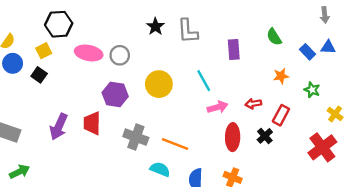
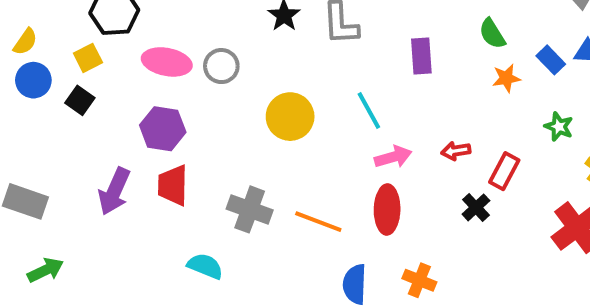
orange star: (281, 76) -> (506, 78), moved
purple hexagon: (115, 94) -> (163, 129), moved
red ellipse: (233, 137) -> (387, 209), moved
cyan semicircle: (160, 169) -> (205, 266), moved

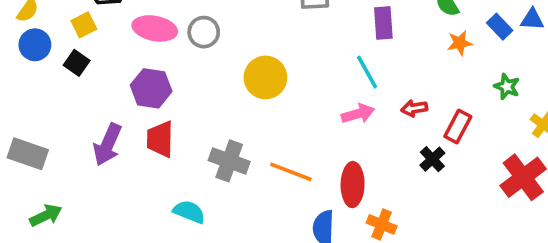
cyan line: (369, 110) -> (367, 72), moved
red ellipse: (387, 209) -> (353, 185), moved

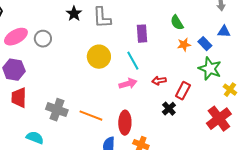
blue rectangle: (500, 27) -> (205, 44), moved
pink ellipse: (155, 28) -> (16, 37), turned -40
yellow circle: (265, 77) -> (99, 57), moved
green star: (507, 87) -> (210, 69), size x1.6

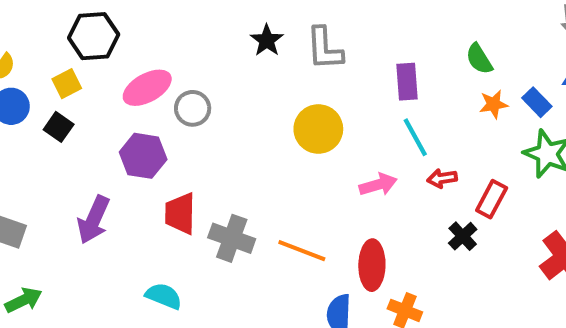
gray circle: (43, 39) -> (193, 108), moved
cyan line: (133, 61) -> (415, 137), moved
red trapezoid: (19, 98) -> (180, 214), moved
cyan semicircle: (35, 138) -> (164, 296), moved

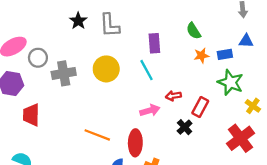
blue rectangle: (537, 102) -> (225, 54), turned -56
cyan line: (415, 137) -> (147, 70), moved
pink arrow: (378, 185) -> (150, 110), moved
gray cross: (232, 238) -> (64, 73), moved, turned -30

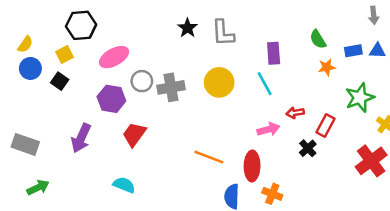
blue rectangle: (225, 54) -> (353, 51), moved
gray circle: (38, 58) -> (142, 81), moved
green star: (230, 82) -> (360, 98), turned 30
red trapezoid: (31, 115) -> (134, 134), turned 35

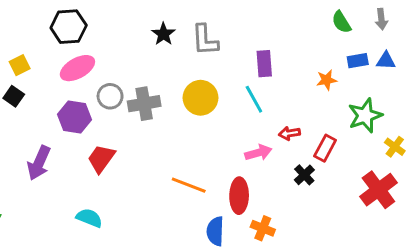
black hexagon: (81, 25) -> (69, 27), moved
green semicircle: (318, 39) -> (341, 22), moved

